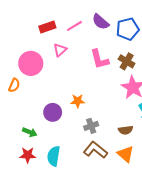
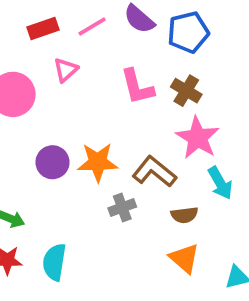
orange star: (78, 101) -> (98, 162), size x1.5
purple circle: (53, 112) -> (52, 162), moved
brown L-shape: (95, 150) -> (154, 172), moved

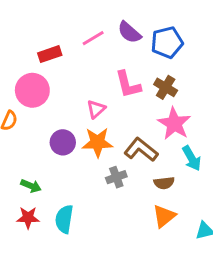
red rectangle: (43, 28) -> (50, 54), moved
pink triangle: (66, 70) -> (96, 109), moved
orange triangle: (184, 258) -> (164, 216), turned 40

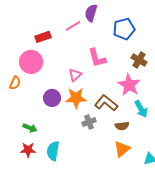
purple semicircle: (129, 32) -> (91, 13), moved, turned 66
brown cross: (166, 87) -> (139, 60), moved

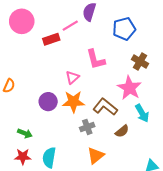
red rectangle: (43, 37) -> (51, 39), moved
pink circle: (31, 62) -> (22, 21), moved
brown semicircle: (122, 126) -> (122, 131), turned -32
orange triangle: (122, 149) -> (96, 155), moved

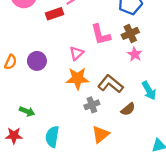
brown cross: (140, 61) -> (130, 33), moved, turned 35
pink star: (129, 88) -> (135, 54), moved, size x0.6
purple circle: (48, 102) -> (37, 61), moved
red star: (23, 157) -> (14, 136), moved

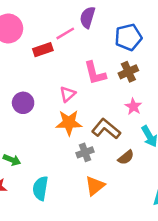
pink star: (135, 54) -> (133, 107), moved

